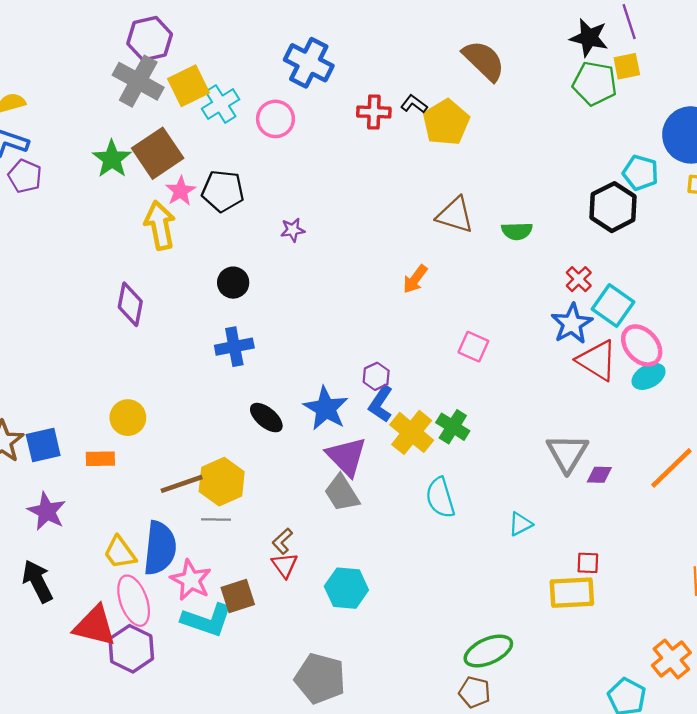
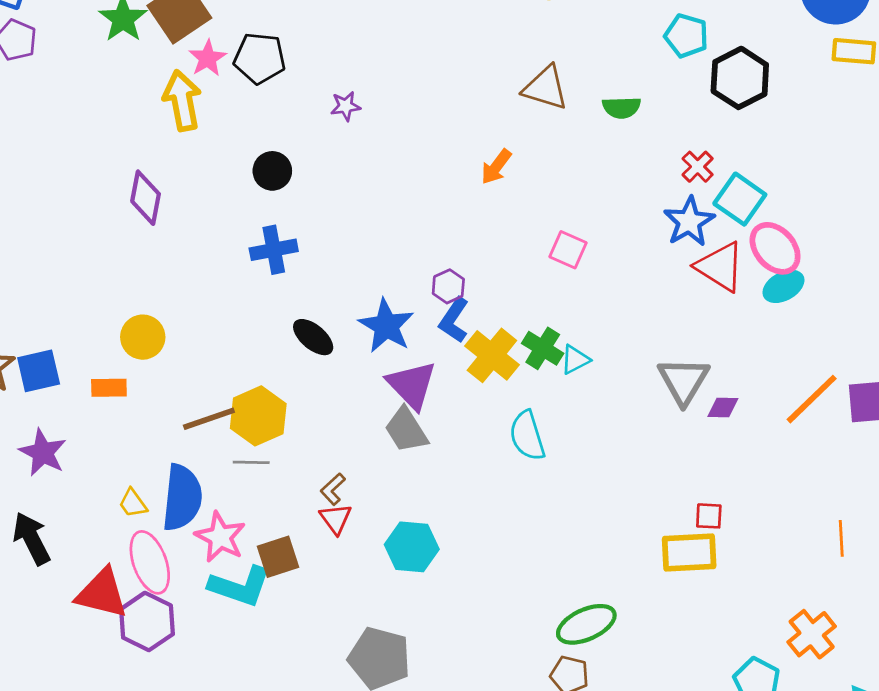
cyan pentagon: (641, 173) -> (686, 36), moved
cyan triangle: (520, 524) -> (575, 360), moved
yellow trapezoid: (120, 553) -> (133, 503), size x0.7

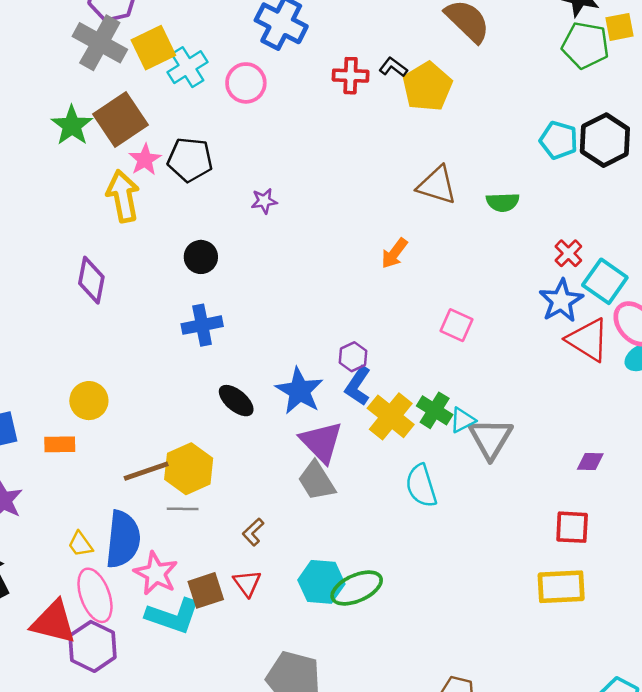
black hexagon: (740, 78) -> (605, 140), moved
gray triangle: (683, 381) -> (491, 438), moved
red square: (709, 516) -> (572, 527), moved, size x1.4
red triangle: (336, 519) -> (247, 583), moved
green ellipse: (586, 624) -> (357, 588), moved

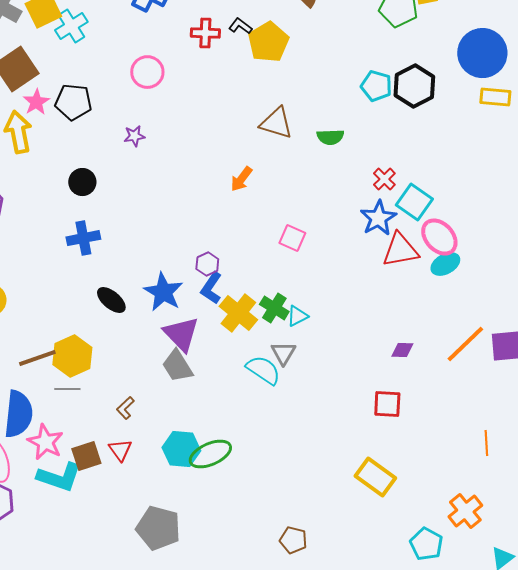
pink circle: (246, 83) -> (147, 72), moved
red triangle: (588, 340) -> (400, 250), turned -42
gray triangle: (491, 438) -> (283, 353), moved, size x0.7
cyan semicircle: (421, 486) -> (263, 370), turned 141
yellow rectangle: (561, 587) -> (375, 477), moved, turned 39

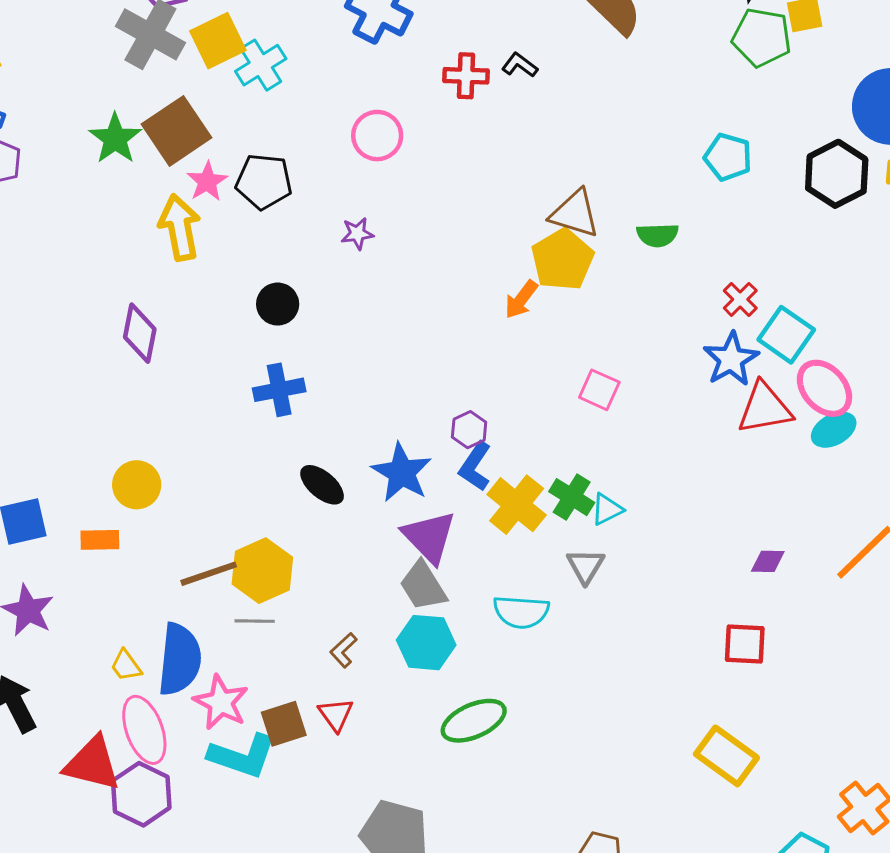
yellow pentagon: (268, 42) -> (563, 260), moved
black hexagon: (414, 86) -> (837, 174), moved
cyan semicircle: (263, 370) -> (521, 612), moved, turned 150
cyan hexagon: (181, 449) -> (426, 643), moved

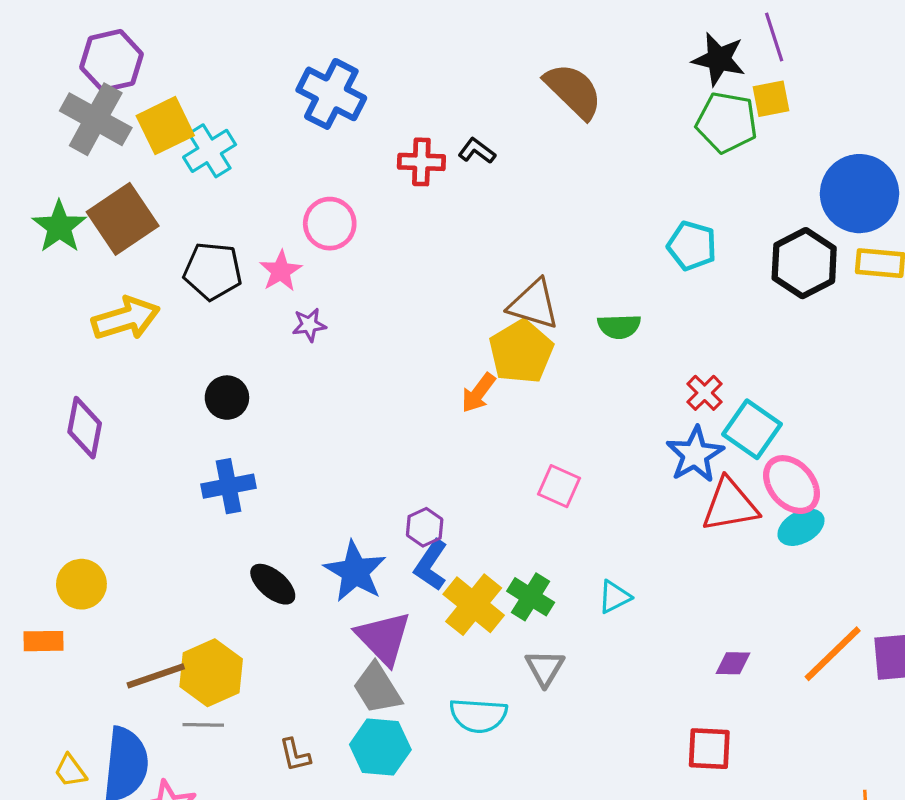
pink star: (207, 181) -> (281, 271), moved
yellow arrow: (180, 227) -> (126, 318), turned 84
cyan triangle: (607, 509) -> (614, 597), moved
brown L-shape: (343, 650) -> (295, 755), turned -60

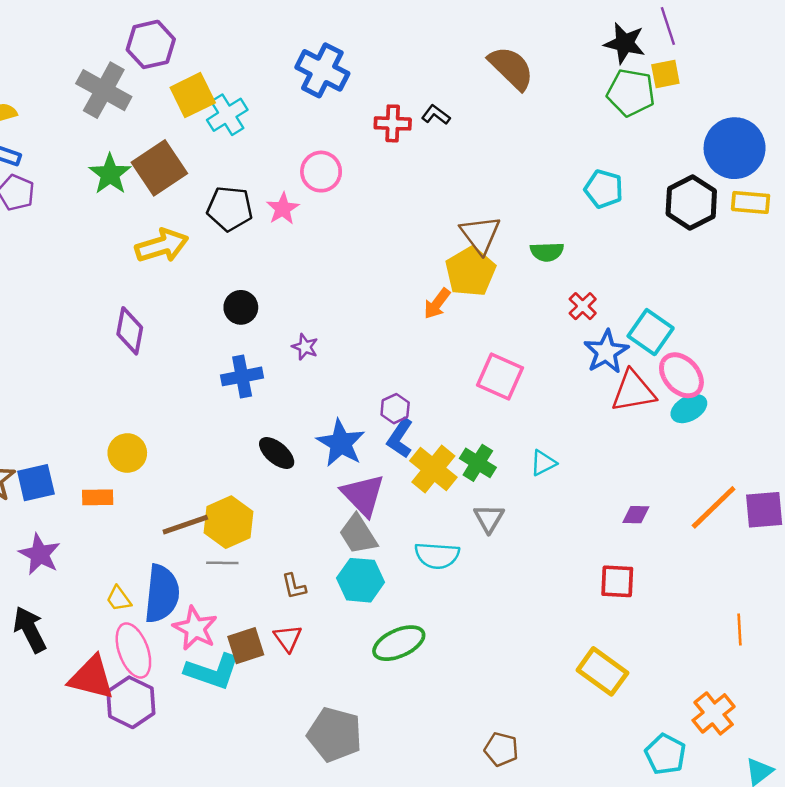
gray cross: (96, 119) -> (104, 90), moved
brown triangle: (534, 304) -> (480, 235), turned 36
purple star: (309, 325) -> (305, 347), moved, turned 30
red cross: (705, 393) -> (583, 306), moved
pink square: (559, 486) -> (500, 376), size x1.4

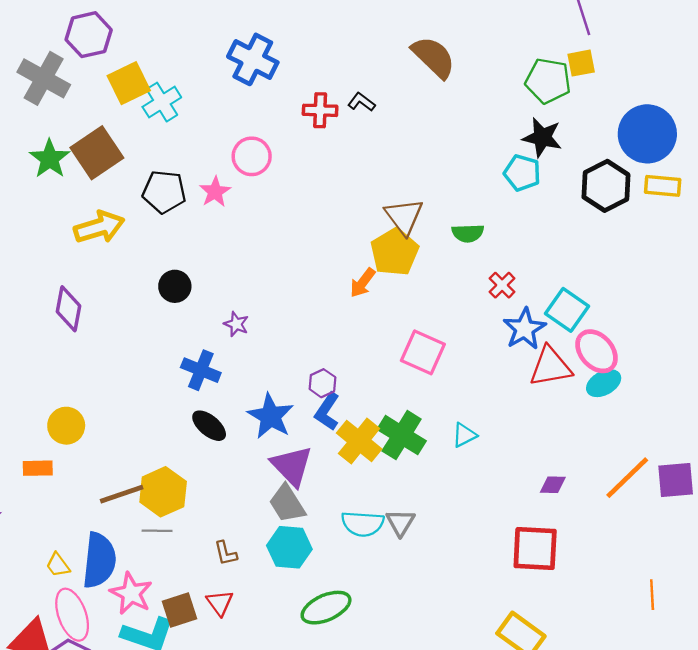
black star: (625, 43) -> (542, 137), moved
blue cross: (242, 376) -> (201, 370), moved, turned 33
green cross: (478, 463) -> (402, 435), size x1.4
gray triangle: (489, 518) -> (400, 523), moved
red square: (617, 581) -> (535, 549), size x1.4

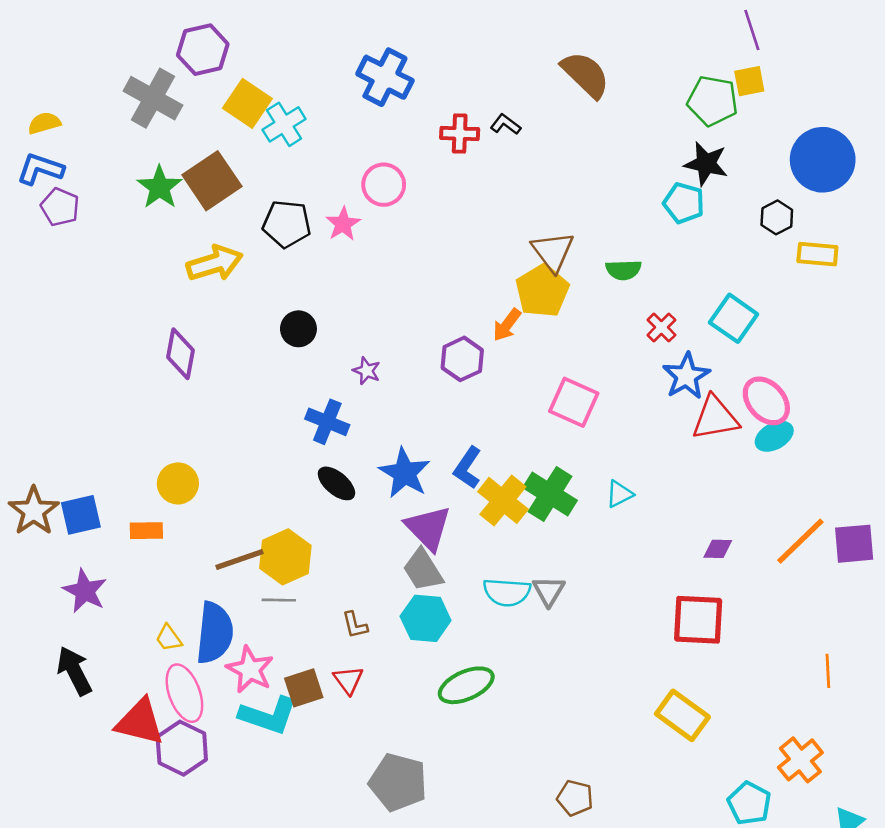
yellow square: (129, 83) -> (247, 103), turned -30
black hexagon: (606, 186) -> (777, 217), size x0.6
yellow rectangle: (663, 186) -> (817, 254), moved
cyan square: (567, 310) -> (734, 318), moved
purple hexagon: (322, 383) -> (462, 359), moved, size x1.4

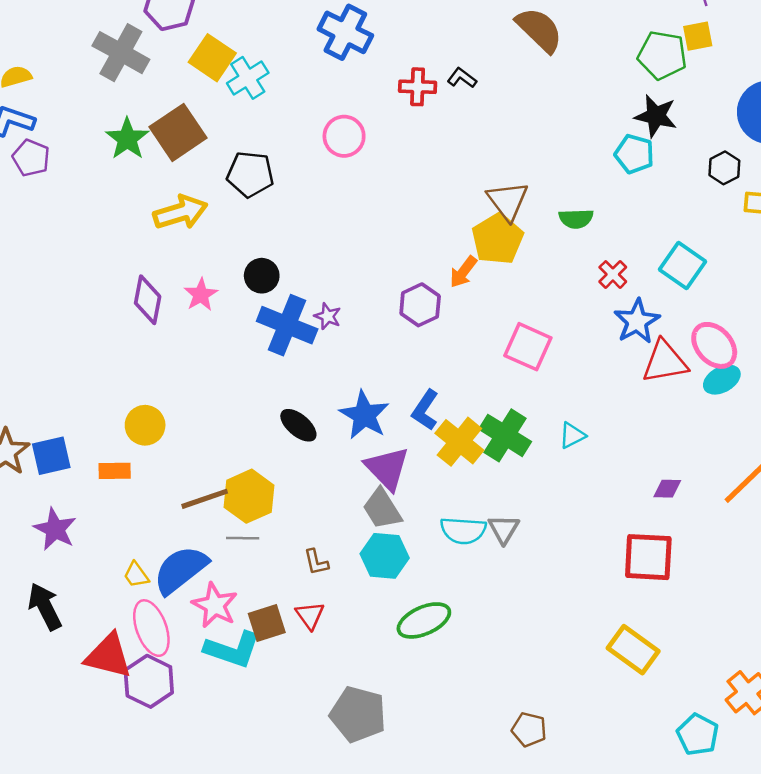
pink star: (343, 224) -> (201, 295), moved
blue cross: (327, 422) -> (287, 325), moved, size x1.4
blue semicircle: (215, 633) -> (181, 570), turned -134

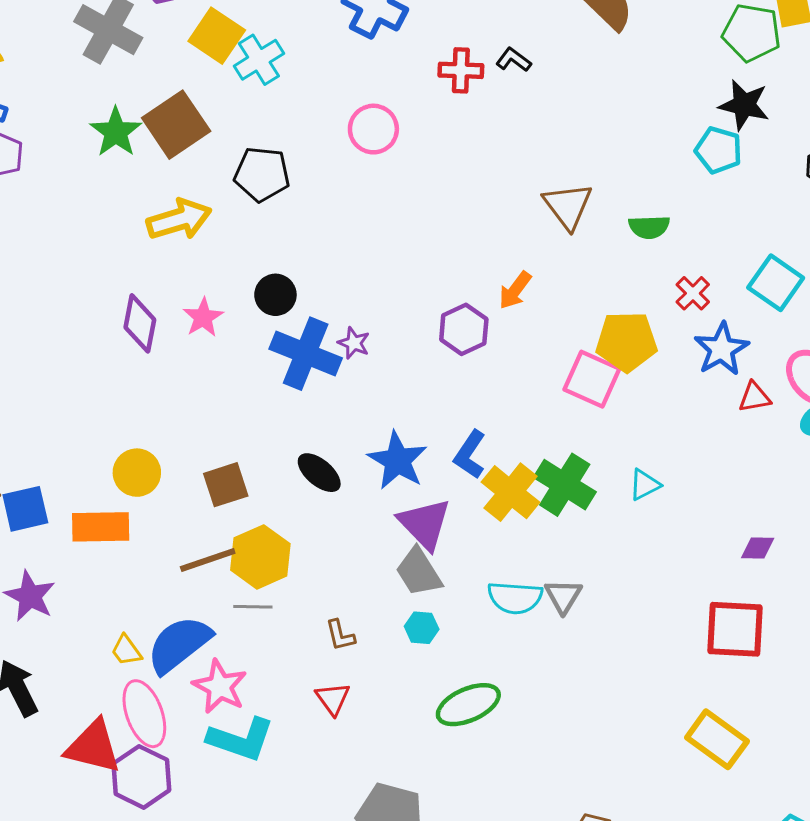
yellow pentagon: (497, 239) -> (627, 342), moved, turned 30
red triangle: (665, 362) -> (755, 397), size x0.6
orange rectangle: (115, 471) -> (101, 527), size x1.5
cyan hexagon: (385, 556) -> (422, 628), size x0.6
brown square: (267, 623) -> (226, 485), moved

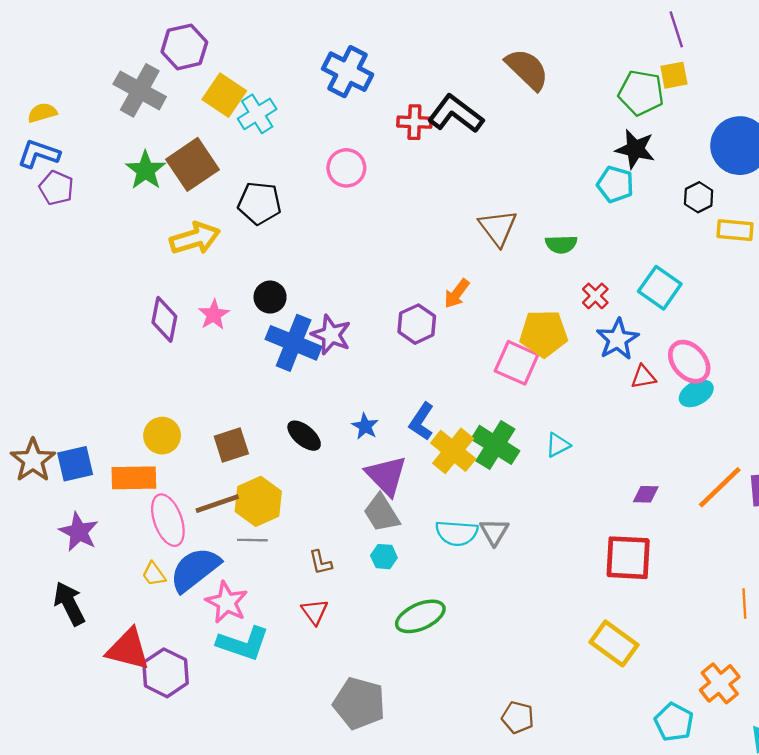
black L-shape: (514, 60) -> (456, 114), size x2.0
purple star: (354, 343) -> (331, 335), size x1.6
blue star: (398, 461) -> (365, 426), size x0.6
pink ellipse: (144, 714) -> (168, 520), moved

